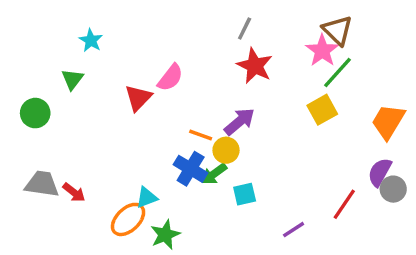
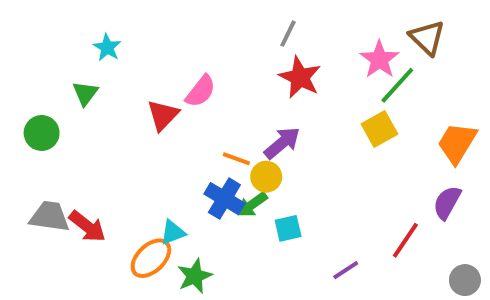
brown triangle: (337, 30) -> (427, 38), moved
gray circle: (393, 189) -> (465, 280), moved
red arrow: (74, 192) -> (87, 226), size x1.4

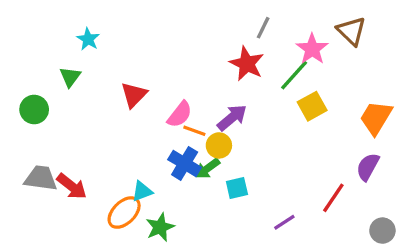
gray line: (288, 34) -> (263, 28), moved
green line: (397, 85) -> (294, 75), moved
pink semicircle: (201, 91) -> (180, 114), moved

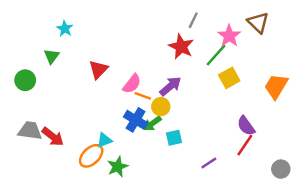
purple semicircle: (368, 167) -> (246, 126), moved, turned -65

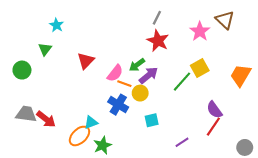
gray line: (193, 20) -> (157, 18), moved
green line: (216, 55) -> (182, 82), moved
green arrow: (152, 123) -> (137, 65), moved

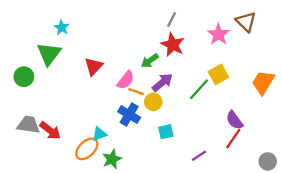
green triangle: (45, 49) -> (49, 54), size x1.6
green arrow: (137, 65) -> (150, 61), moved

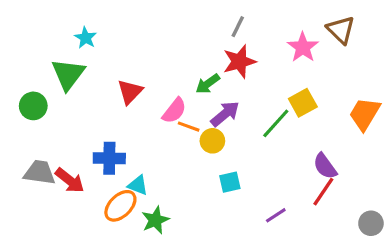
red star: (173, 45) -> (239, 62), turned 30
blue cross: (129, 114) -> (109, 158), moved, turned -30
cyan triangle: (99, 134) -> (138, 185), turned 42

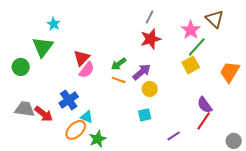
green arrow: (208, 84) -> (119, 64), moved
pink semicircle: (174, 111) -> (87, 70), moved
green line: (276, 123) -> (197, 47), moved
yellow circle: (212, 141) -> (150, 89), moved
blue cross: (109, 158) -> (69, 100), turned -36

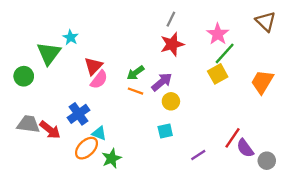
brown triangle: (215, 19) -> (266, 21), moved
cyan star: (54, 24) -> (71, 37), moved
purple semicircle: (205, 105) -> (245, 148), moved

